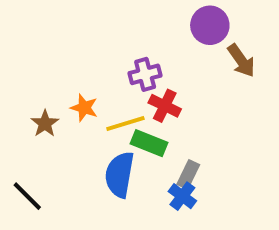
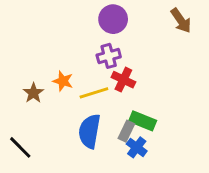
purple circle: (210, 25) -> (113, 19), moved
brown arrow: (241, 61) -> (181, 21), moved
green rectangle: (149, 143) -> (143, 121), moved
gray rectangle: (188, 175) -> (126, 131), moved

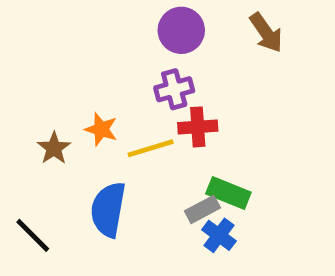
brown arrow: (181, 21) -> (266, 33), moved
red cross: (123, 80) -> (198, 127), turned -30
blue semicircle: (90, 131) -> (108, 209), moved
gray rectangle: (126, 131) -> (202, 209), turned 36

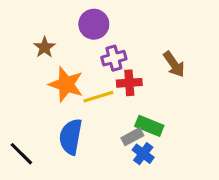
purple circle: (181, 30) -> (94, 24), moved
brown arrow: (266, 33) -> (174, 64), moved
orange star: (101, 129) -> (66, 84), size x1.6
brown star: (54, 148) -> (44, 47), moved

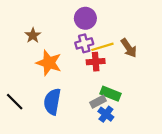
purple circle: (94, 24) -> (85, 18), moved
yellow line: (98, 97) -> (102, 47), moved
black line: (21, 154) -> (15, 102), moved

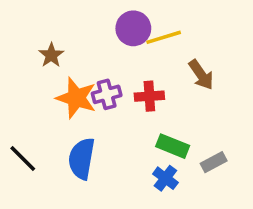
purple cross: (84, 43) -> (107, 94), moved
yellow line: (102, 47) -> (164, 37), moved
gray rectangle: (98, 102) -> (214, 162), moved

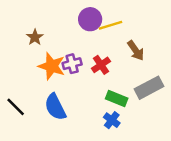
red cross: (149, 96) -> (101, 65), turned -30
blue semicircle: (82, 159) -> (55, 107), turned -36
gray rectangle: (214, 162) -> (149, 88), moved, size x1.6

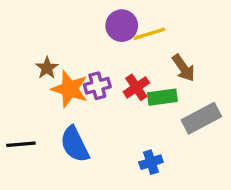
brown star: (35, 37) -> (47, 68), moved
green rectangle: (117, 99) -> (162, 97), moved, turned -30
black line: (16, 107) -> (21, 144), turned -50
blue cross: (112, 120) -> (151, 162), turned 35

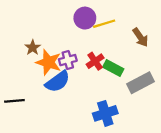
brown arrow: (183, 68) -> (140, 37), moved
green rectangle: (162, 97) -> (113, 68), turned 36
blue semicircle: (75, 144) -> (58, 82), moved, turned -100
blue cross: (151, 162) -> (105, 113), size x1.5

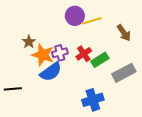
green rectangle: (113, 68) -> (100, 60), turned -60

